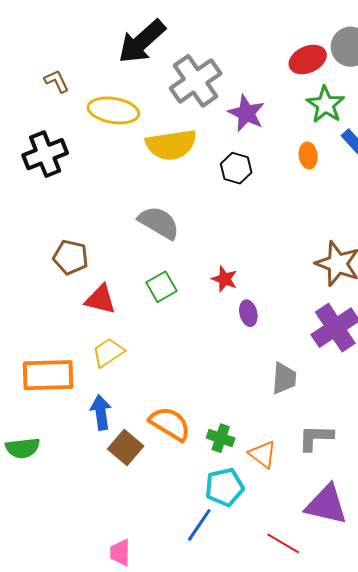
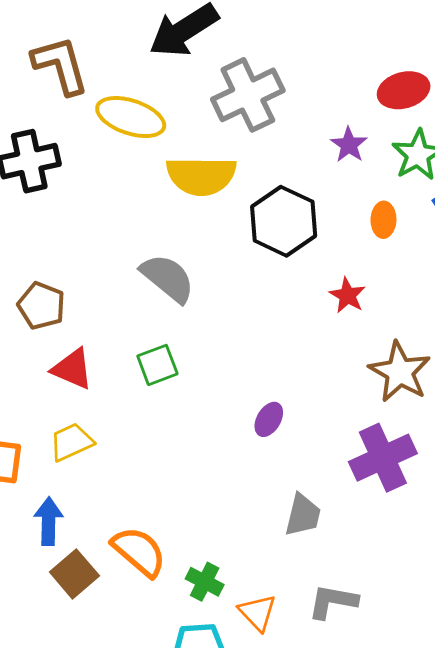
brown L-shape: (57, 81) -> (60, 65), size x1.8
purple star: (246, 113) -> (349, 145), moved, size x0.7
black hexagon: (236, 168) -> (284, 221), size x1.6
red star: (225, 279) -> (347, 295), moved
purple ellipse: (248, 313) -> (269, 419), turned 35

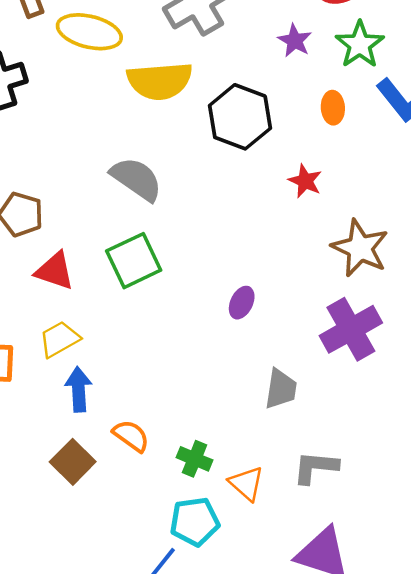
green square: (157, 365) -> (134, 261), size x1.4
blue arrow: (49, 521) -> (79, 389), moved
orange semicircle: (139, 551) -> (131, 436), size x0.7

